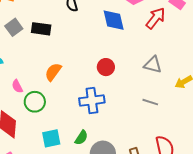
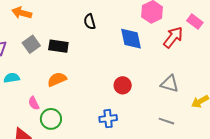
orange semicircle: (53, 72) -> (57, 79), moved, turned 30
blue cross: (92, 100) -> (108, 119), size x0.7

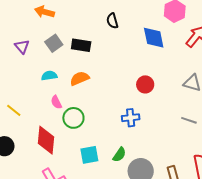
cyan semicircle: (12, 78) -> (49, 76), moved

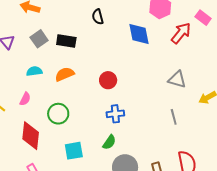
red circle: (145, 84) -> (108, 80), moved
pink semicircle: (56, 102) -> (25, 99), moved, turned -128
gray line: (189, 120) -> (174, 117), turned 56
green semicircle: (119, 155) -> (109, 142), moved

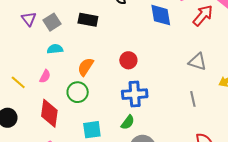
gray square: (39, 39) -> (52, 22), moved
orange semicircle: (65, 74) -> (86, 67), moved, turned -36
blue cross: (115, 114) -> (135, 94), size x1.4

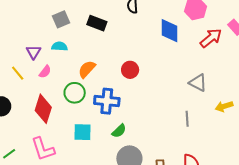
purple triangle: (29, 19) -> (34, 52), moved
blue cross: (135, 94) -> (107, 101), moved

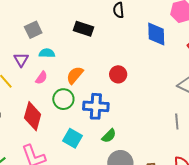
gray square: (61, 19) -> (33, 30), moved
pink semicircle: (45, 72) -> (41, 78), moved
cyan square: (83, 132) -> (73, 138), turned 30

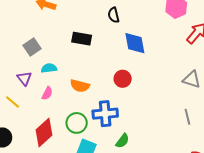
blue diamond: (156, 34) -> (135, 43), moved
orange semicircle: (75, 75) -> (80, 86), turned -108
green circle: (63, 99) -> (77, 123), moved
red diamond: (33, 116) -> (44, 133), turned 40

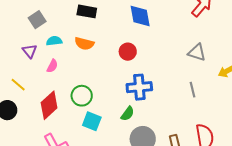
orange semicircle: (80, 86) -> (84, 44), moved
yellow line: (13, 102) -> (18, 85), moved
blue cross: (105, 114) -> (139, 87), moved

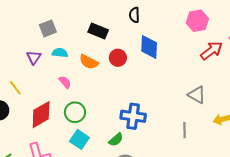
red circle: (128, 52) -> (118, 58), moved
pink semicircle: (52, 66) -> (65, 82), moved, turned -80

